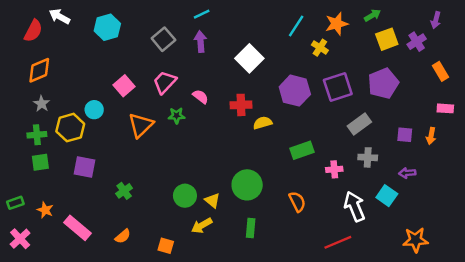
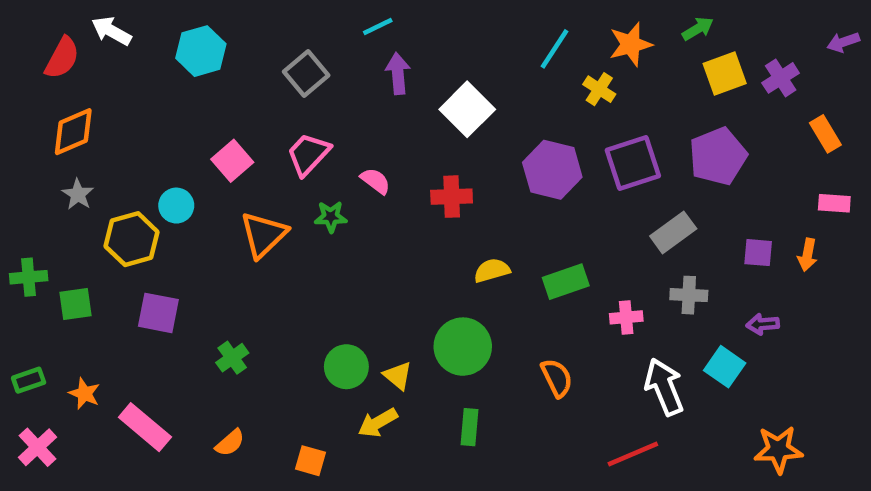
purple arrow: (436, 20) -> (843, 42), moved, turned 56
purple arrow: (200, 42) -> (398, 73), moved
yellow semicircle: (263, 123) -> (492, 270), moved
green cross: (37, 135) -> (29, 277), moved

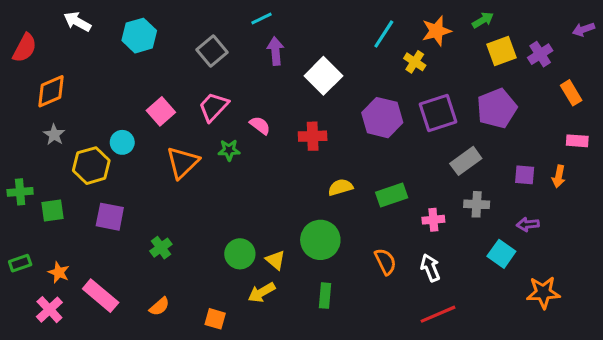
red semicircle: (62, 58) -> (25, 48), moved
white arrow: (664, 387) -> (430, 268), moved, size x0.7
pink cross: (38, 447) -> (49, 310), moved
orange star: (778, 449) -> (543, 293), moved

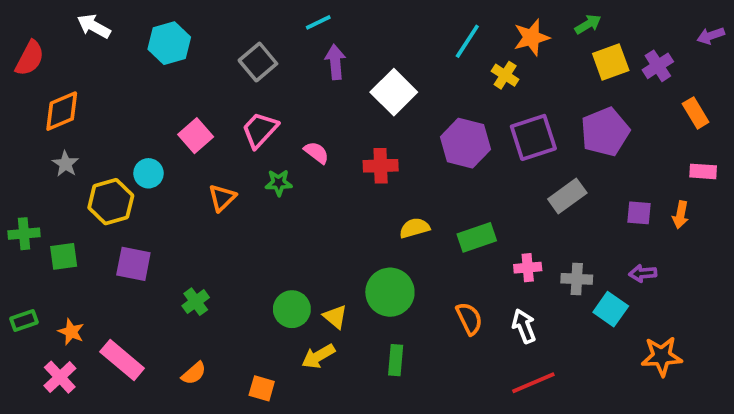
orange triangle: (183, 162) -> (222, 198), size x0.7
gray cross: (477, 204) -> (577, 279), moved

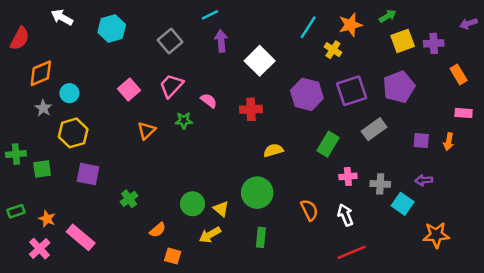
purple cross: (658, 66) -> (434, 43), turned 30
cyan circle: (149, 173) -> (69, 93), moved
green rectangle: (477, 237) -> (328, 144), moved, turned -40
orange semicircle: (194, 373) -> (158, 230), moved

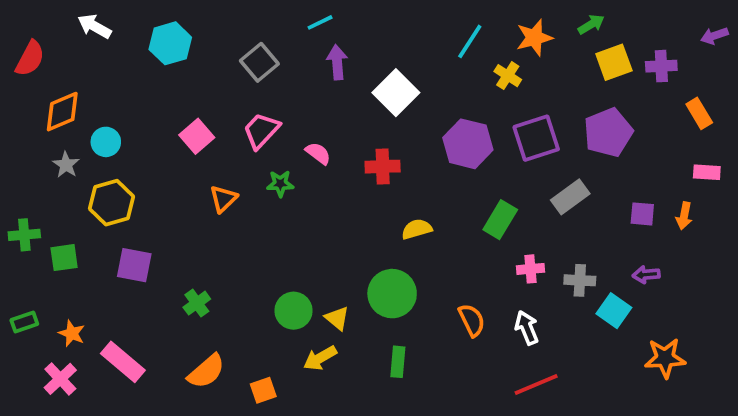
orange semicircle: (158, 230) -> (206, 371), moved, size x1.5
orange square: (173, 256) -> (263, 390), turned -35

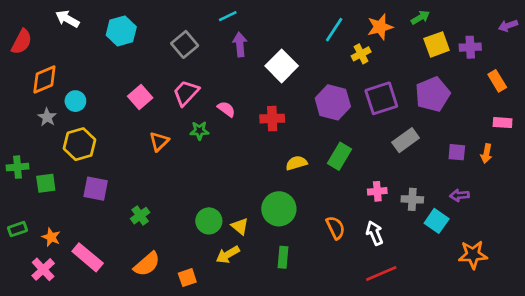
yellow cross: (508, 76) -> (361, 54), turned 30
green rectangle: (500, 220) -> (340, 156), moved

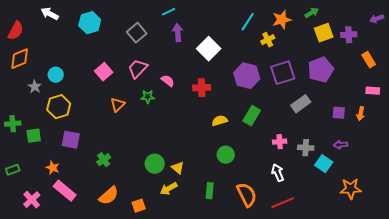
orange diamond: (44, 79) -> (20, 59), moved
green circle: (279, 209) -> (226, 155), moved, size x0.7
orange semicircle: (336, 228) -> (247, 195), moved, size x1.4
orange star: (51, 237) -> (53, 168), moved

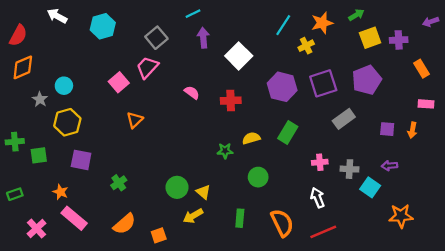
pink trapezoid: (138, 69) -> (147, 67), moved
green star: (148, 97) -> (225, 151), moved

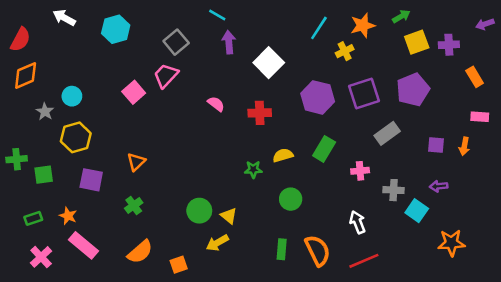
cyan line: (193, 14) -> (217, 15), turned 56
orange triangle: (135, 120) -> (136, 162), moved
pink cross: (320, 162) -> (360, 171), moved
green rectangle: (15, 194) -> (33, 218), moved
green rectangle: (240, 218) -> (282, 249), moved

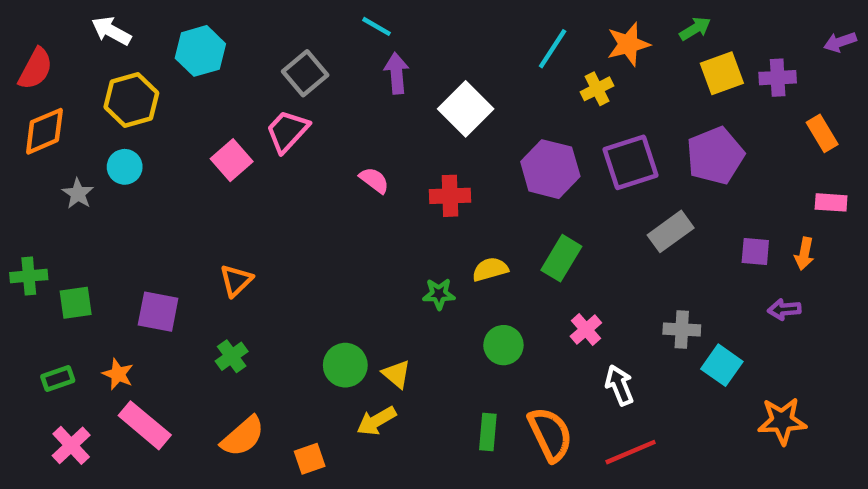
yellow hexagon: (76, 137) -> (131, 100), moved
pink cross: (360, 171) -> (586, 329), moved, turned -36
purple arrow: (439, 186) -> (784, 309), moved

